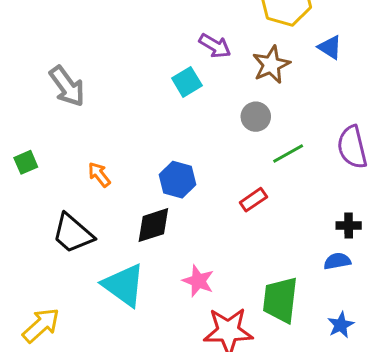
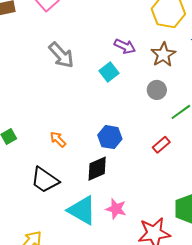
gray arrow: (67, 86) -> (61, 55), moved
pink star: (198, 281) -> (116, 209), moved

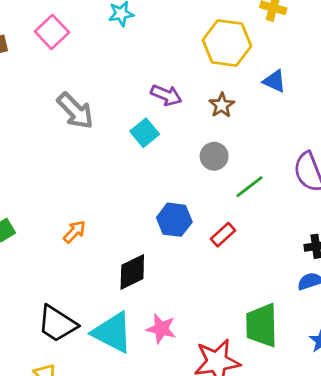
brown star: (163, 55) -> (222, 105), size x0.7
blue hexagon: (110, 137) -> (174, 220), moved
orange arrow: (58, 139) -> (75, 232), turned 90
black trapezoid: (45, 180) -> (57, 324), moved

